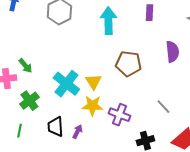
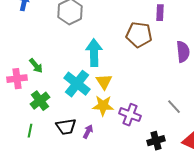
cyan arrow: (108, 21) -> (94, 53), moved
brown pentagon: (128, 64) -> (139, 35), moved
black trapezoid: (55, 127) -> (66, 127), turned -95

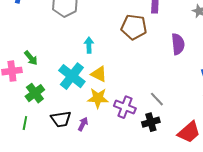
cyan arrow: (94, 53) -> (89, 45), size x0.6
yellow triangle: (104, 82) -> (99, 74), turned -30
gray line: (174, 107) -> (157, 99), moved
black cross: (156, 141) -> (151, 122), moved

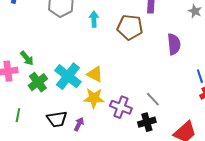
cyan arrow: (89, 45) -> (94, 19), moved
green cross: (35, 93) -> (38, 82), moved
green line: (25, 123) -> (18, 115), moved

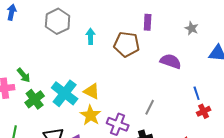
purple semicircle: (174, 44) -> (171, 61), turned -65
yellow star: (94, 98) -> (91, 115), turned 30
gray line: (153, 99) -> (150, 107), moved, turned 70

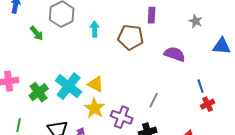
green arrow: (24, 75) -> (37, 33), moved

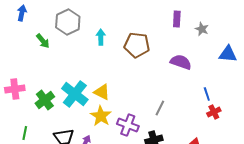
purple rectangle: (152, 15) -> (177, 19), moved

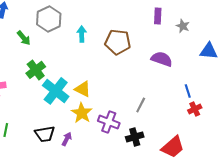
green cross: (45, 100) -> (36, 70), moved

